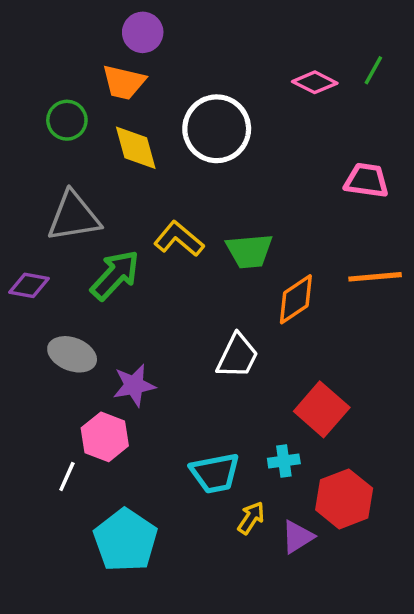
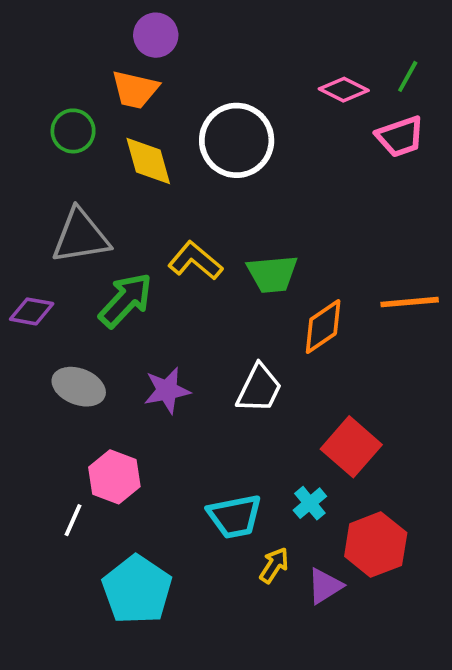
pink trapezoid: (366, 180) -> (400, 137), moved, turned 153
purple star: (134, 385) -> (167, 390), moved
cyan cross: (284, 461) -> (310, 503), turned -32

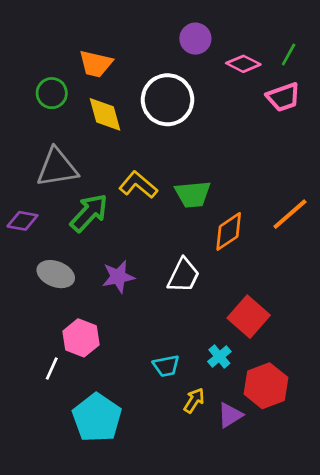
purple circle: (156, 35) -> (195, 39), moved
orange line: (410, 302) -> (290, 214), turned -36
cyan trapezoid: (235, 516) -> (166, 366), size x0.7

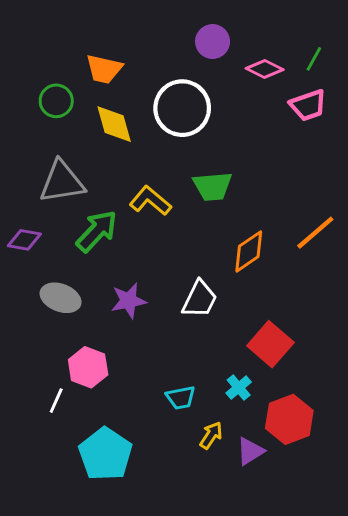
green trapezoid: (193, 194) -> (213, 186), moved

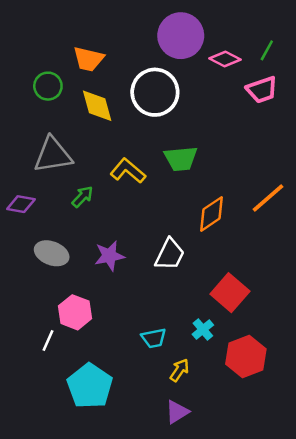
purple circle: (213, 42) -> (181, 36), size x1.6
green arrow: (97, 231) -> (82, 197), size x0.6
purple triangle: (250, 451) -> (177, 412), moved

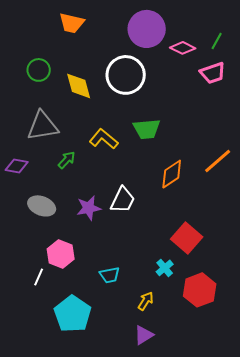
orange trapezoid: (89, 59) -> (72, 23), moved
white trapezoid: (170, 255) -> (123, 200), moved
cyan trapezoid: (154, 338) -> (110, 275), moved

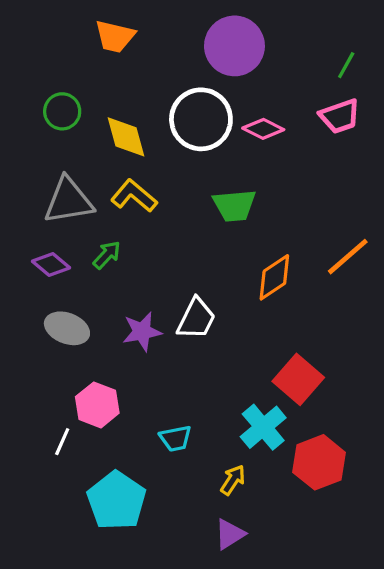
pink diamond: (183, 48) -> (263, 129), moved
yellow L-shape: (104, 139) -> (134, 196), moved
purple diamond: (17, 166) -> (51, 265), moved, turned 30
cyan cross: (165, 268) -> (263, 427), size x1.6

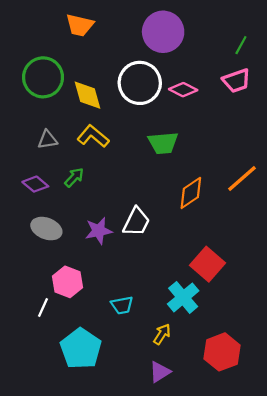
green circle: (62, 111) -> (43, 77), size x1.6
gray triangle: (69, 201) -> (47, 140), size x0.6
red hexagon: (319, 462) -> (222, 352), moved

